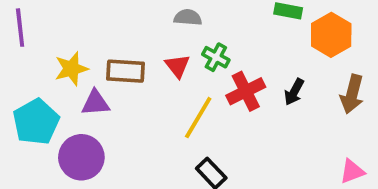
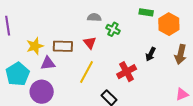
green cross: (216, 57) -> (113, 29), moved
red cross: (246, 91) -> (127, 72), moved
yellow line: (198, 118) -> (86, 72), moved

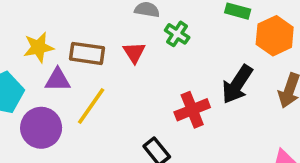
black arrow: (151, 54) -> (237, 84), size x1.6
yellow line: (86, 72) -> (91, 106), moved

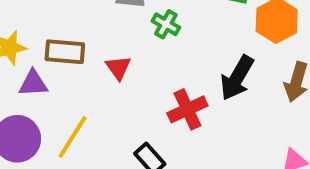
red triangle: (134, 53) -> (118, 68), moved
yellow line: (91, 106) -> (73, 137), moved

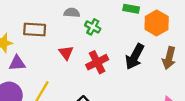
brown rectangle: (65, 52) -> (35, 30), moved
red cross: (187, 109) -> (97, 62), moved

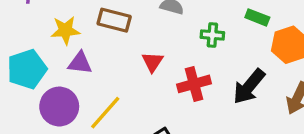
green cross: (93, 27) -> (212, 35), moved, turned -35

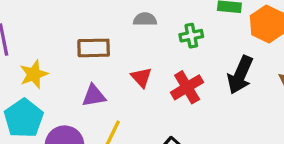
yellow star: (65, 30) -> (34, 74), moved
purple triangle: (80, 63) -> (94, 96), moved

